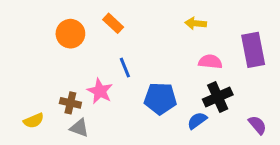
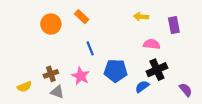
purple rectangle: (253, 50) -> (174, 25), moved, size x0.7
pink star: (100, 91) -> (81, 76), moved
brown cross: (70, 103) -> (51, 74), turned -32

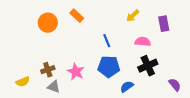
yellow arrow: (141, 17) -> (133, 16), turned -48
blue line: (90, 48) -> (107, 41), moved
blue semicircle: (142, 87) -> (127, 87), moved

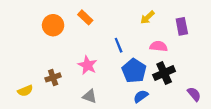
blue pentagon: (109, 67) -> (134, 71), moved, turned 30
pink star: (76, 72) -> (87, 65), moved
gray triangle: (54, 87) -> (90, 96), moved

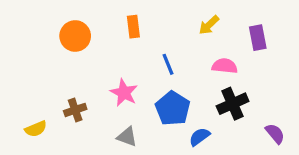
orange rectangle: (85, 17) -> (133, 27), moved, turned 40
blue pentagon: (134, 71) -> (173, 108), moved

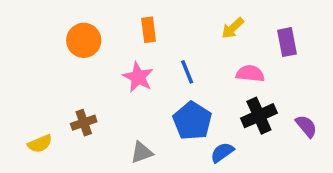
pink star: (124, 93) -> (138, 77), moved
purple semicircle: (275, 134) -> (306, 126), moved
gray triangle: (127, 137) -> (142, 152), turned -40

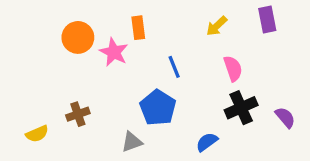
purple rectangle: (287, 42) -> (267, 19), moved
pink semicircle: (250, 74) -> (233, 68), turned 65
pink star: (138, 77) -> (114, 52), moved
blue pentagon: (192, 121) -> (158, 108), moved

